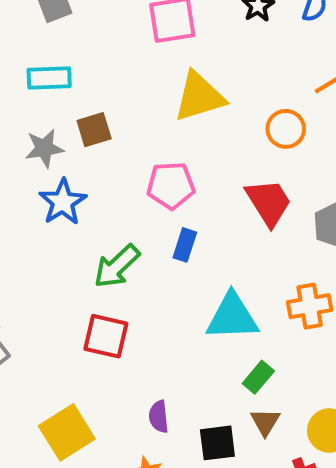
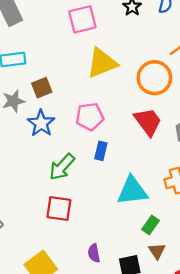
orange circle: (286, 129) -> (154, 78), size x1.5
blue star: (63, 202) -> (41, 123), moved

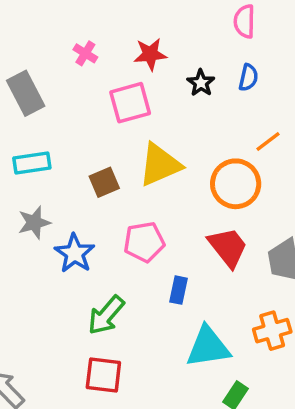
brown square: (42, 88) -> (104, 182), moved
blue rectangle: (101, 151) -> (178, 290), moved

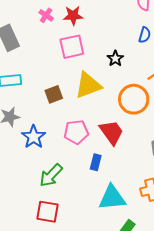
red star: (150, 54) -> (73, 16), moved
black star: (201, 83) -> (115, 59), moved
red trapezoid: (228, 247) -> (112, 132), moved

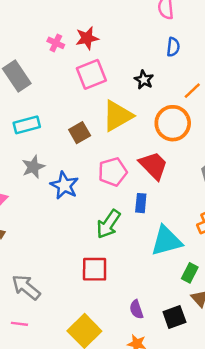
green arrow: (51, 175) -> (108, 224), moved

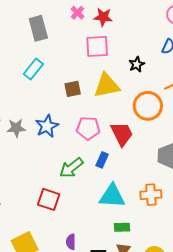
cyan rectangle: (27, 125) -> (33, 69), turned -55
gray star: (33, 167) -> (16, 128), moved
green rectangle: (190, 273) -> (122, 227), turned 42

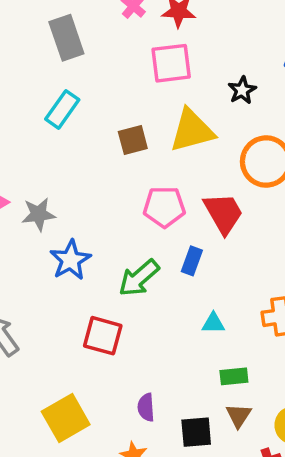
blue star: (47, 126) -> (70, 260), moved
cyan triangle: (112, 196) -> (213, 323), size x0.5

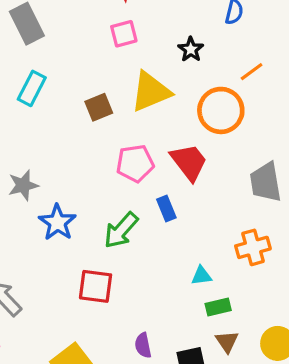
pink square: (171, 63) -> (124, 34), size x0.7
blue rectangle: (192, 261) -> (166, 208), turned -35
cyan triangle: (213, 323) -> (201, 276), moved

